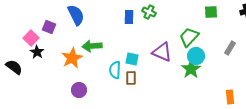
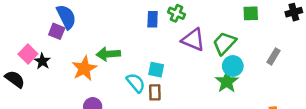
blue semicircle: (76, 15) -> (66, 17), moved
pink square: (31, 38) -> (28, 54), moved
purple triangle: (162, 52) -> (193, 40), moved
cyan semicircle: (115, 70) -> (136, 83), turned 138

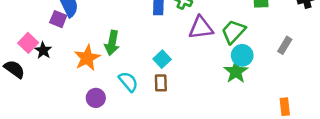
purple triangle: (193, 40) -> (201, 28), turned -30
green arrow: (108, 54) -> (112, 43), turned -75
cyan square: (156, 70) -> (162, 59), turned 35
cyan semicircle: (136, 83) -> (128, 82), moved

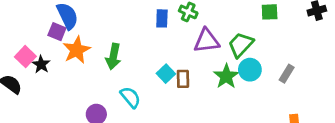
gray rectangle: (285, 45) -> (287, 74), moved
orange star: (87, 58) -> (77, 50), moved
green star: (236, 72) -> (226, 76), moved
brown rectangle: (161, 83) -> (183, 79), moved

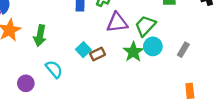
brown rectangle: (183, 79) -> (98, 54), turned 64

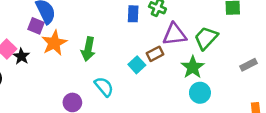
cyan circle: (153, 46) -> (200, 93), moved
gray rectangle: (183, 50) -> (249, 65), turned 32
brown rectangle: (98, 54) -> (155, 54), moved

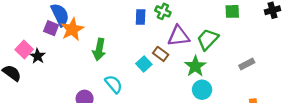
orange star: (54, 43) -> (72, 29), moved
brown rectangle: (155, 54) -> (161, 54), turned 64

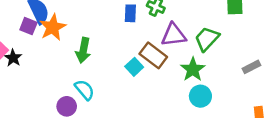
brown rectangle: (161, 54) -> (153, 55), size x1.5
cyan semicircle: (114, 84) -> (84, 90), moved

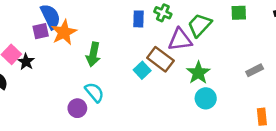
purple square: (28, 26) -> (41, 31), turned -35
green trapezoid: (207, 39) -> (200, 25), moved

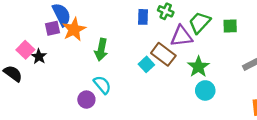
green square: (239, 13) -> (230, 26), moved

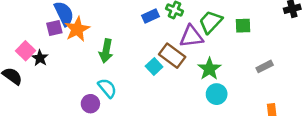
blue rectangle: (143, 17) -> (151, 16), turned 63

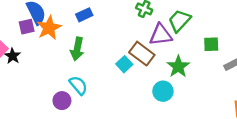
blue rectangle: (151, 16) -> (84, 15), moved
green square: (243, 26) -> (211, 44), moved
cyan circle: (217, 94) -> (163, 91), moved

